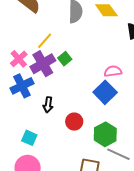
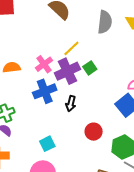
black arrow: (48, 105) -> (71, 104), moved
cyan square: (29, 138) -> (47, 144), turned 35

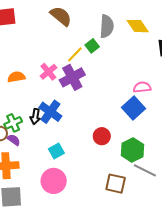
green square: (90, 68) -> (92, 46), moved
blue cross: (45, 91) -> (50, 112), moved, turned -30
black arrow: (71, 104) -> (35, 116), moved

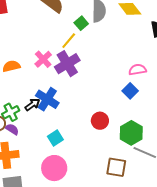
green square: (92, 46) -> (81, 23), moved
blue square: (134, 108) -> (130, 91), size x0.7
black arrow: (35, 116) -> (32, 105), turned -133

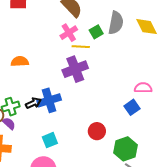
yellow line: (69, 41) -> (81, 47), turned 42
pink cross: (43, 59) -> (69, 33), moved
blue cross: (47, 99) -> (49, 100), turned 30

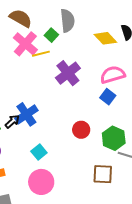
yellow diamond: (147, 27) -> (105, 38), moved
pink cross: (69, 33) -> (25, 44), size x1.4
purple cross: (75, 69) -> (68, 73), moved
pink semicircle: (143, 88) -> (113, 75), size x1.4

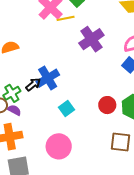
red circle: (81, 130) -> (107, 105), moved
cyan square: (39, 152) -> (66, 109), moved

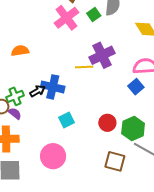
yellow line: (66, 18) -> (84, 67), moved
blue cross: (48, 78) -> (53, 87), turned 35

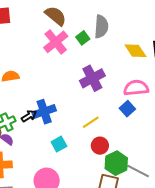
yellow line: (84, 67) -> (91, 122), moved, turned -30
blue cross: (53, 87) -> (44, 112), turned -30
green hexagon: (133, 129) -> (116, 163), moved

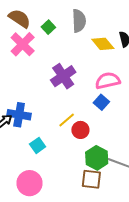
gray semicircle: (101, 27) -> (79, 21), moved
green square: (83, 38) -> (48, 27), moved
blue cross: (44, 112) -> (19, 115), turned 35
red circle: (100, 146) -> (80, 130), moved

